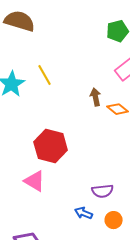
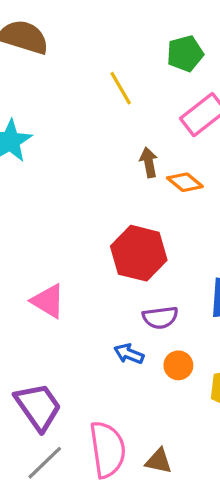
yellow line: (45, 75) -> (121, 88), moved
red hexagon: (51, 146) -> (139, 253), moved

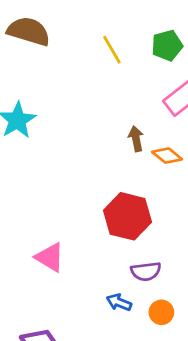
yellow line: (121, 88) -> (112, 50), moved

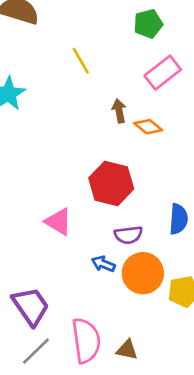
yellow line: (112, 50) -> (81, 61), moved
pink triangle: (50, 257) -> (58, 222), moved
orange circle: (161, 312) -> (143, 273), size x1.8

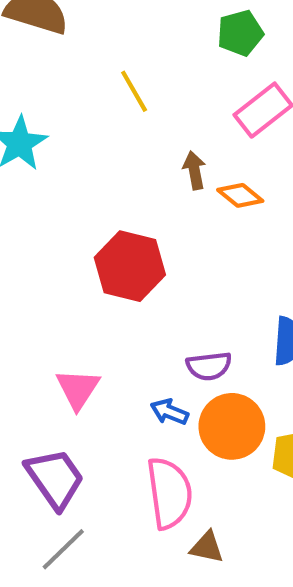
red hexagon: (111, 183) -> (130, 266), moved
pink triangle: (58, 222) -> (78, 389), moved, turned 32
pink semicircle: (86, 340) -> (169, 493), moved

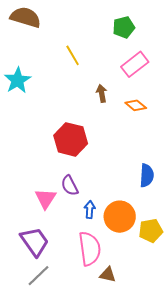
orange diamond: (240, 195) -> (136, 105), moved
purple semicircle: (209, 366) -> (70, 186), moved, turned 70
blue arrow: (169, 412) -> (90, 210), turned 72

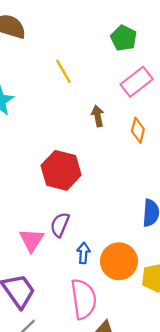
green pentagon: (124, 27) -> (124, 38), turned -30
orange diamond: (136, 105) -> (138, 130), turned 65
purple semicircle: (70, 186) -> (60, 225), turned 50

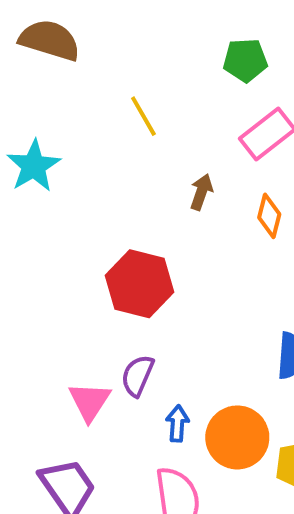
green pentagon: (124, 38) -> (245, 60), turned -30
brown arrow: (98, 116) -> (201, 192), turned 30

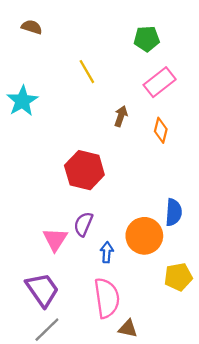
brown semicircle: (50, 40) -> (32, 27), size x0.6
orange circle: (237, 437) -> (144, 236), moved

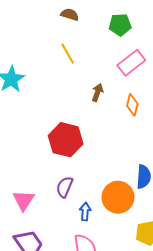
brown semicircle: (32, 27) -> (70, 15), moved
pink triangle: (55, 239) -> (24, 200), moved

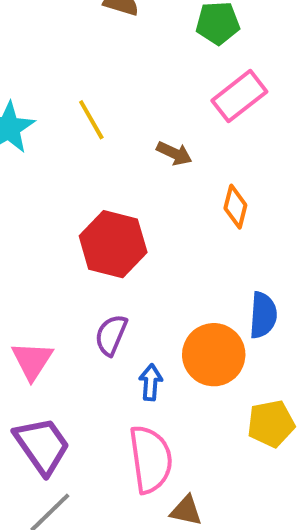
yellow line: (68, 54) -> (91, 120), moved
brown arrow: (97, 93) -> (174, 153), turned 96
orange diamond: (132, 105) -> (235, 207), moved

